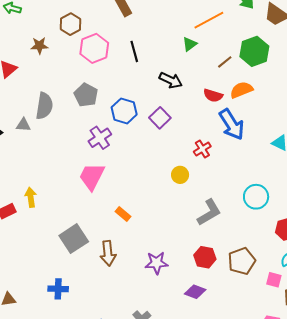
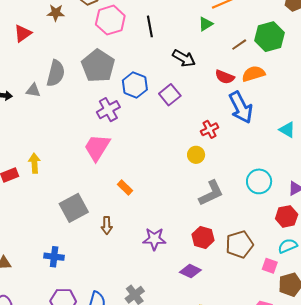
gray pentagon: (86, 95) -> (98, 66), size x1.4
yellow circle: (180, 175) -> (196, 155), moved
brown arrow: (108, 253) -> (107, 225), size x0.7

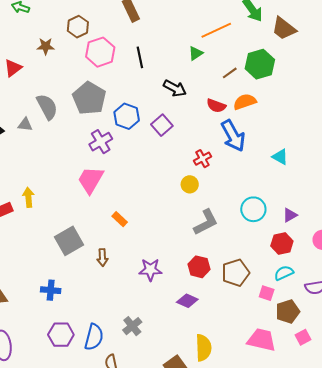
gray semicircle: (56, 73) -> (47, 107), turned -40

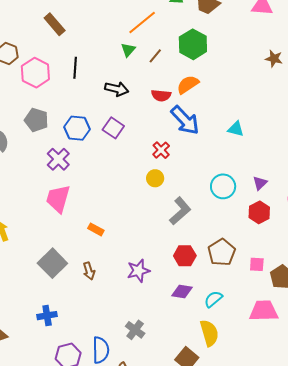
black line: (140, 57) -> (75, 68), turned 30
brown line: (230, 73) -> (155, 56), moved
gray pentagon: (89, 98) -> (36, 120), size x0.7
cyan semicircle: (284, 273) -> (213, 299), moved

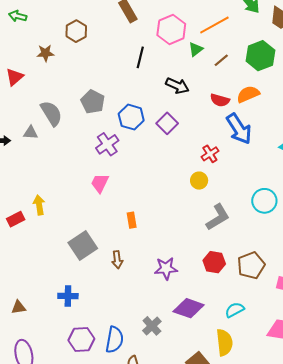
pink hexagon: (35, 73) -> (171, 29), moved
pink trapezoid: (58, 199) -> (100, 183), size x0.7
orange rectangle: (96, 229) -> (132, 220), turned 42
purple diamond: (182, 292) -> (189, 308), moved, size x1.4

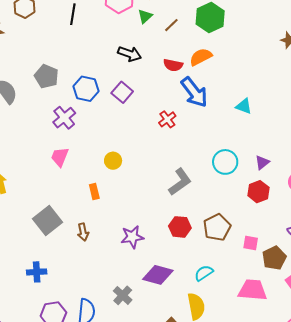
black line: (140, 57) -> (73, 14), moved
yellow circle: (199, 181) -> (113, 161), moved

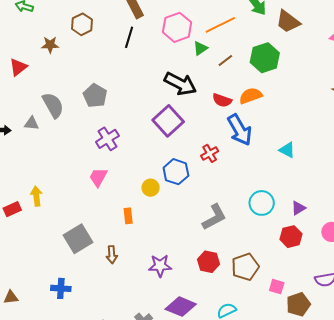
black arrow: (130, 54) -> (180, 84), size x1.4
blue hexagon: (86, 89) -> (176, 172), moved
purple square: (122, 92) -> (168, 121), size x1.4

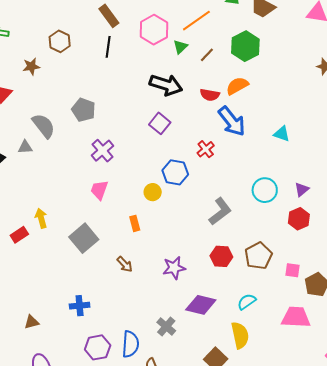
purple square: (168, 121) -> (160, 123), size x0.7
gray square: (78, 239) -> (84, 238), moved
brown arrow: (112, 255) -> (125, 264), turned -30

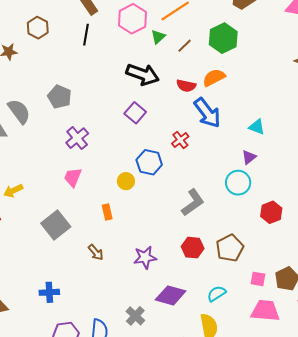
purple triangle: (302, 189) -> (249, 157), moved
yellow arrow: (41, 218) -> (13, 191), moved, turned -102
pink square: (293, 270) -> (258, 279), moved

